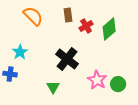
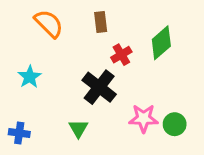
red cross: (86, 26) -> (121, 55), moved
blue cross: (10, 74) -> (19, 133), moved
pink star: (97, 80) -> (144, 118), turned -30

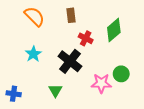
red cross: (121, 55) -> (86, 38), turned -32
cyan star: (30, 77) -> (33, 54), moved
green circle: (175, 124) -> (121, 74), moved

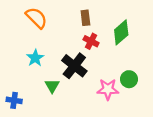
brown rectangle: (71, 15) -> (85, 18), moved
green triangle: (55, 91) -> (52, 86), moved

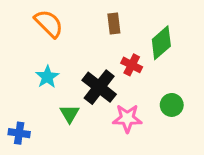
red cross: (91, 41) -> (132, 65), moved
pink star: (108, 89) -> (127, 118), moved

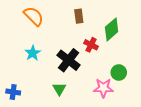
green triangle: (70, 114) -> (59, 89), moved
pink star: (127, 118) -> (103, 88), moved

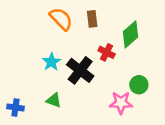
orange semicircle: (34, 16) -> (61, 19), moved
cyan star: (33, 53) -> (51, 62), moved
green triangle: (59, 89) -> (54, 100), moved, turned -40

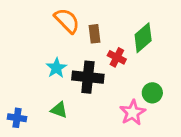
brown rectangle: (92, 19) -> (95, 34), moved
black cross: (80, 70) -> (88, 77), turned -32
pink star: (121, 103) -> (133, 113), turned -30

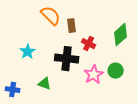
green diamond: (143, 38) -> (121, 35), moved
cyan star: (56, 68) -> (28, 52), moved
pink star: (133, 113) -> (94, 75), moved

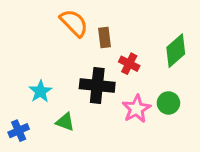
cyan star: (28, 52) -> (40, 91), moved
blue cross: (13, 90) -> (19, 131), turned -32

